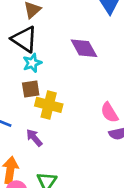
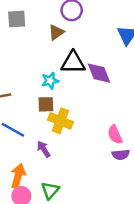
black triangle: (24, 39) -> (73, 63), moved, turned -40

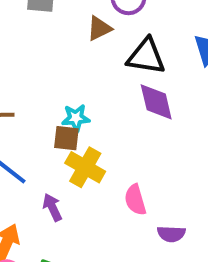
black triangle: (73, 63) -> (146, 56), moved
cyan star: (50, 81) -> (76, 118), moved
pink semicircle: (115, 135) -> (135, 200), moved

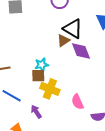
brown triangle: (99, 28) -> (63, 40), moved
black triangle: (146, 56) -> (73, 29), turned 30

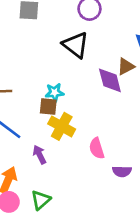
black triangle: (73, 29) -> (76, 45), moved
brown triangle: (63, 40) -> (126, 66), moved

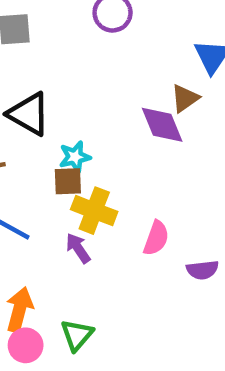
black triangle: (76, 45) -> (29, 114), moved
pink semicircle: (97, 148) -> (156, 238), turned -135
purple arrow: (39, 155) -> (78, 248), moved

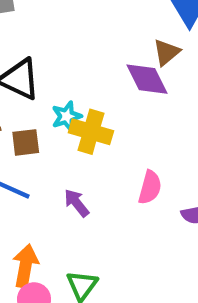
brown square: (68, 181) -> (26, 142), moved
yellow cross: (94, 211) -> (91, 132), moved

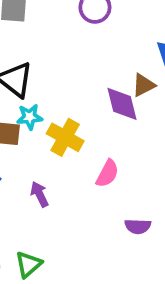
cyan star: (67, 116) -> (30, 117), moved
pink semicircle: (150, 187) -> (107, 174), moved

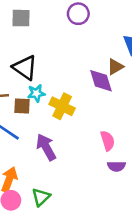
pink semicircle: (107, 174) -> (108, 141), moved, turned -42
purple arrow: (40, 194) -> (46, 147), size x1.5

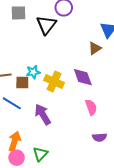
black triangle: (25, 67) -> (46, 25), moved, turned 35
purple diamond: (101, 81) -> (83, 77), moved
purple semicircle: (116, 166) -> (99, 137), moved

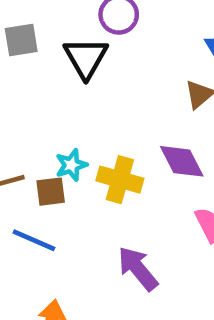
purple arrow: (43, 114) -> (138, 269), moved

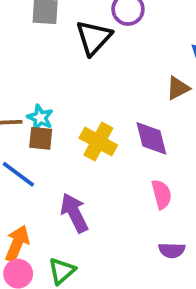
cyan star: (71, 165) -> (40, 118), moved, turned 30
purple arrow: (138, 269) -> (74, 213), moved

